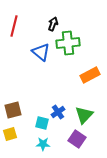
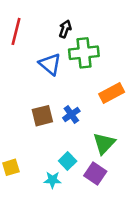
brown square: (13, 110) -> (42, 116), moved
blue cross: (58, 112) -> (71, 114), moved
cyan square: (42, 123) -> (68, 161), moved, turned 32

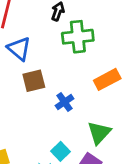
blue triangle: (50, 64) -> (19, 49), moved
brown square: (42, 116) -> (34, 81), moved

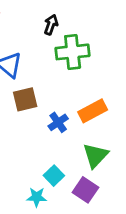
orange rectangle: (107, 79) -> (93, 111), moved

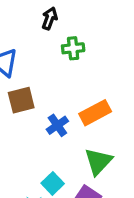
green cross: (73, 52) -> (73, 48), size x0.6

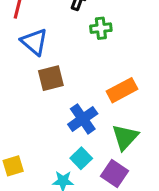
blue cross: (57, 125) -> (83, 119), moved, size x1.4

